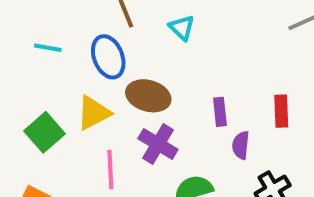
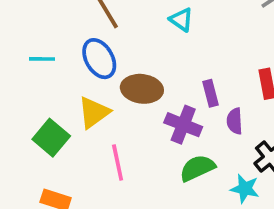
cyan triangle: (182, 28) -> (181, 20), moved
purple cross: (158, 144) -> (183, 125), moved

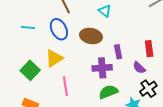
brown ellipse: (142, 89) -> (91, 36), moved
purple semicircle: (235, 121) -> (139, 68), moved, turned -48
purple cross: (183, 125) -> (102, 68), turned -30

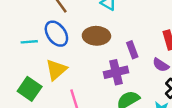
cyan line: (28, 27) -> (29, 42), moved

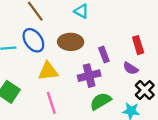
yellow triangle: (56, 70) -> (48, 71), moved, turned 35

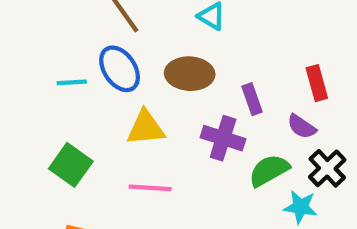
purple cross: (89, 76) -> (223, 138), turned 30
green semicircle: (101, 101) -> (269, 170), moved
pink line: (51, 103) -> (150, 188), turned -70

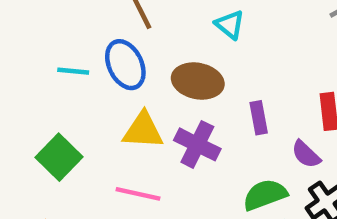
purple cross: (223, 138) -> (197, 144), moved

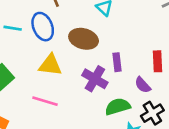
purple cross: (197, 144) -> (95, 79), moved

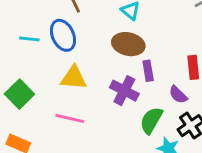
brown ellipse: (84, 39) -> (128, 44), moved
green semicircle: (118, 107) -> (151, 120), turned -40

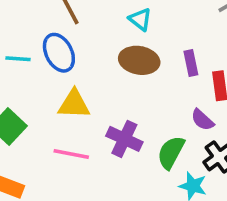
purple rectangle: (148, 71) -> (191, 63), moved
purple cross: (124, 91) -> (124, 139), moved

